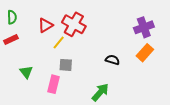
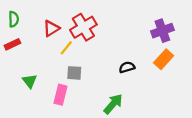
red cross: (74, 24) -> (83, 27), turned 30
black semicircle: (112, 60) -> (127, 67), turned -32

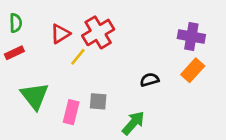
purple cross: (162, 31) -> (191, 36), turned 30
gray square: (74, 73) -> (98, 101), moved
green triangle: (30, 81) -> (35, 96), size x1.6

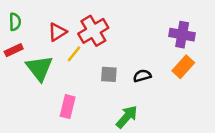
green triangle: (35, 96) -> (39, 68), moved
gray square: (98, 101) -> (109, 74), moved

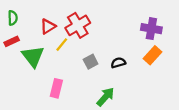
gray square: (109, 74) -> (91, 62), turned -32

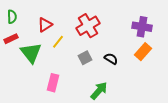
red cross: (78, 25) -> (88, 26), moved
black semicircle: (118, 63) -> (111, 59), turned 48

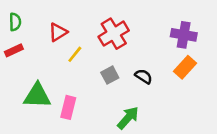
green triangle: (31, 53) -> (37, 96), moved, turned -50

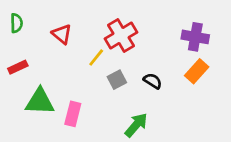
red triangle: (58, 32) -> (62, 34), turned -48
red rectangle: (14, 50) -> (18, 67), moved
yellow line: (75, 54) -> (96, 58), moved

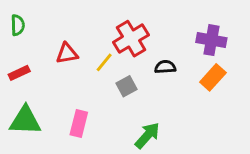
red triangle: (62, 34) -> (67, 53), moved, turned -50
black semicircle: (153, 81) -> (165, 67), moved, turned -36
green triangle: (40, 102) -> (25, 121), moved

